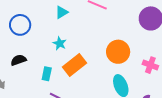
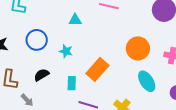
cyan triangle: (62, 12) -> (75, 20), turned 40
cyan star: (60, 43) -> (66, 51), moved

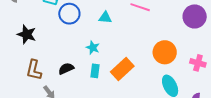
blue circle: (37, 40) -> (69, 14), moved
cyan rectangle: (72, 83) -> (95, 71), moved

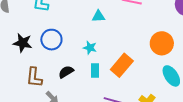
blue circle: (69, 14) -> (51, 40), moved

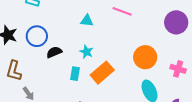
cyan star: (90, 48) -> (86, 52), moved
black semicircle: (66, 72) -> (54, 52), moved

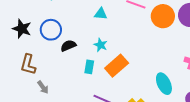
orange circle: (145, 57) -> (163, 16), moved

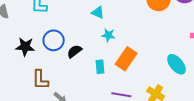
cyan triangle: (101, 14) -> (98, 12), turned 32
cyan star: (101, 45) -> (108, 35), moved

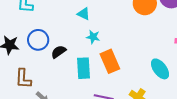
orange rectangle: (126, 59) -> (110, 61), turned -60
cyan rectangle: (100, 67) -> (83, 68), size x1.5

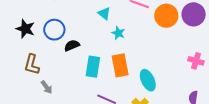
cyan star: (93, 37) -> (118, 33), moved
cyan ellipse: (160, 69) -> (148, 80), moved

